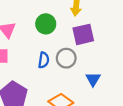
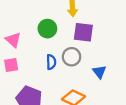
purple square: (83, 34) -> (83, 32), turned 30

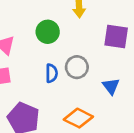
purple square: (83, 32) -> (116, 36), moved

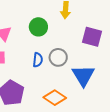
blue triangle: (111, 86) -> (83, 76), size x1.6

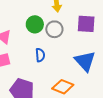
gray circle: (58, 57) -> (54, 29), moved

